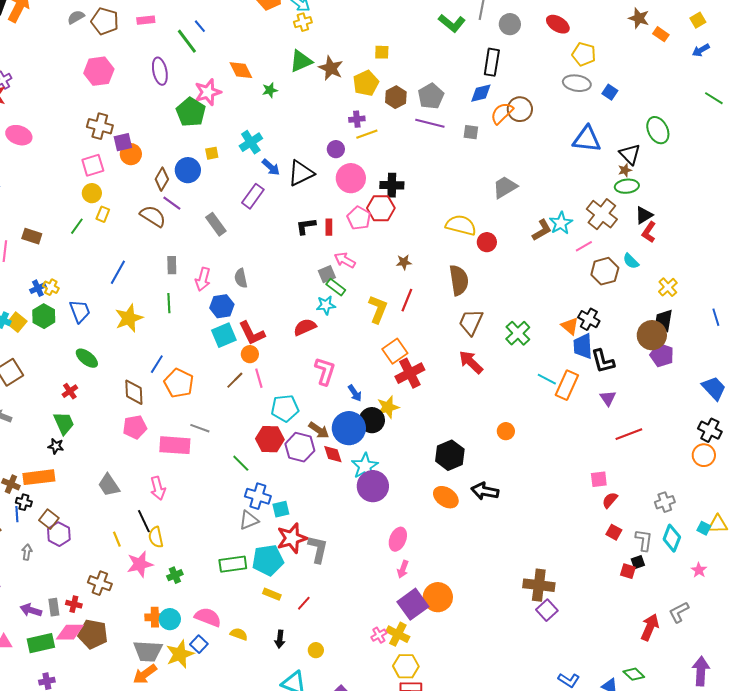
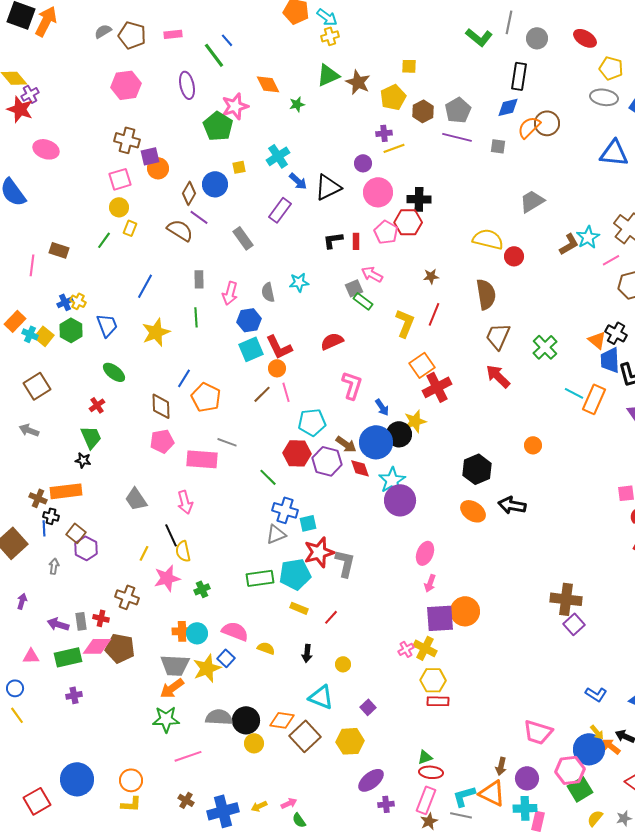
cyan star: (326, 305) -> (299, 282), moved
yellow line: (117, 539) -> (144, 553), turned 49
purple square: (413, 604) -> (440, 618), turned 32

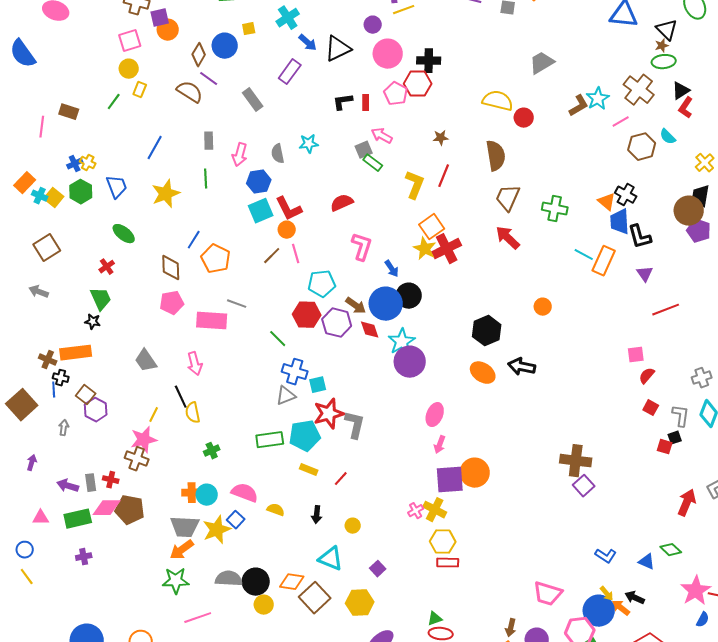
green cross: (545, 347) -> (555, 209), turned -35
yellow star: (415, 421) -> (425, 249), moved, turned -30
pink star: (167, 578) -> (144, 440), moved

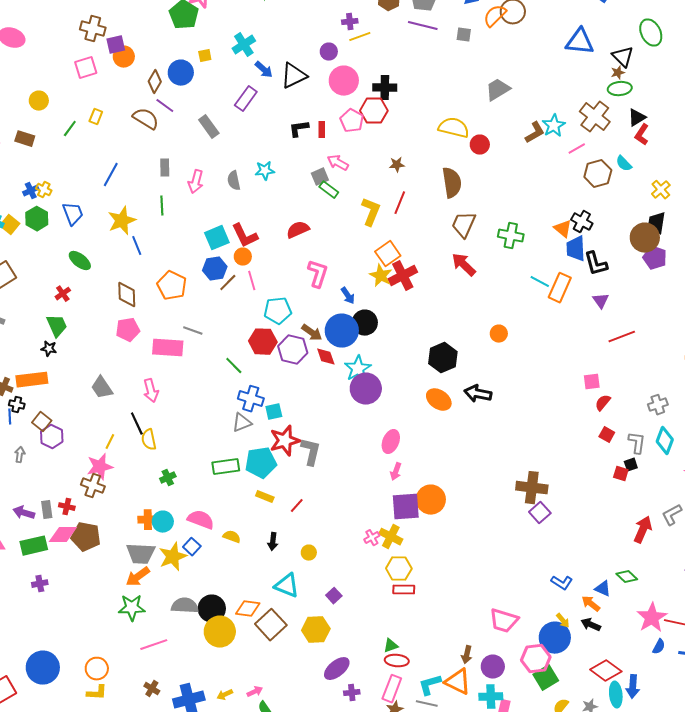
yellow circle: (129, 69) -> (39, 101), moved
blue hexagon: (259, 182) -> (215, 269), moved
blue line: (194, 240) -> (137, 246), moved, turned -54
yellow circle: (264, 605) -> (220, 632), size x1.6
orange arrow: (621, 608) -> (591, 604), moved

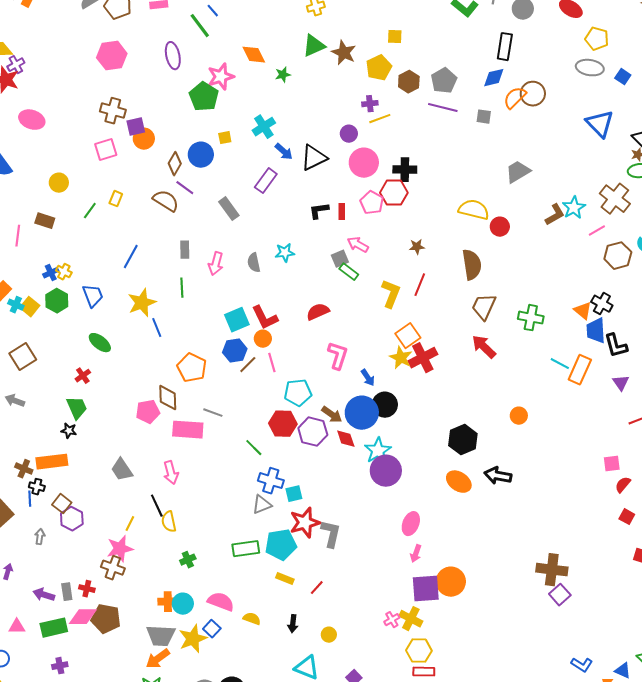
blue triangle: (580, 42) -> (600, 124), turned 40
brown diamond: (127, 295) -> (168, 398), moved

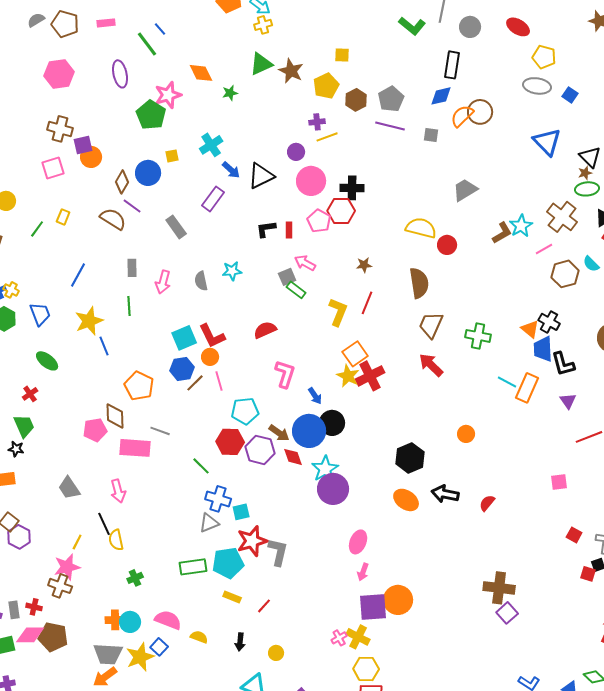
red semicircle: (623, 485) -> (487, 503), moved

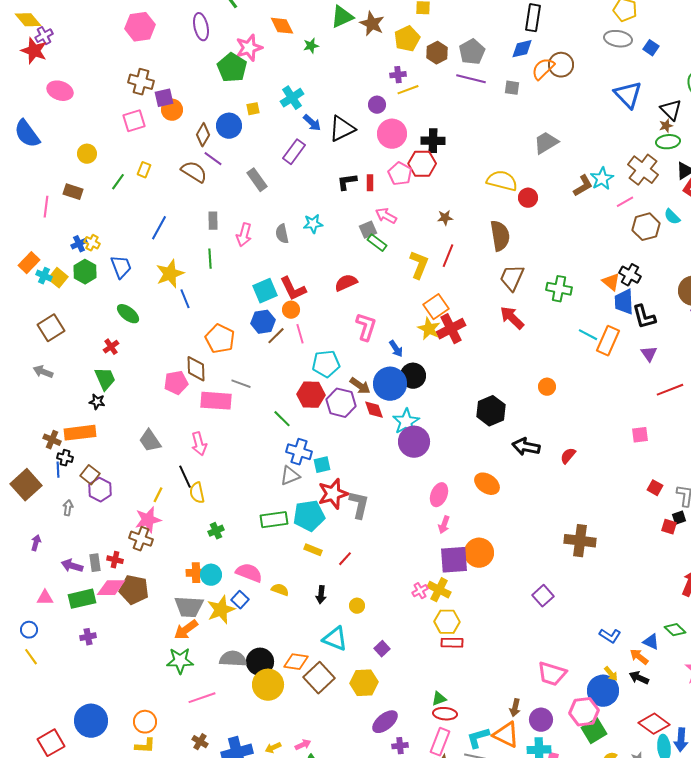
orange ellipse: (406, 500) -> (487, 484), moved
purple square: (507, 613) -> (543, 596), moved

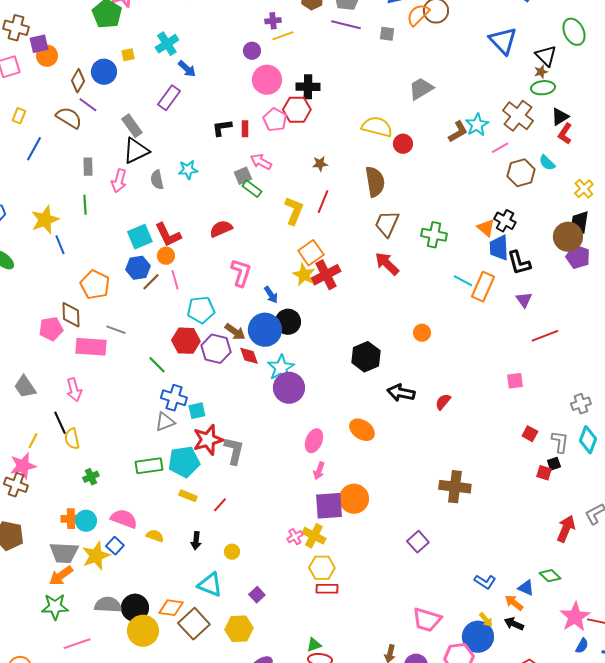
black triangle: (342, 129) -> (136, 151), moved
blue line: (159, 228) -> (34, 149), moved

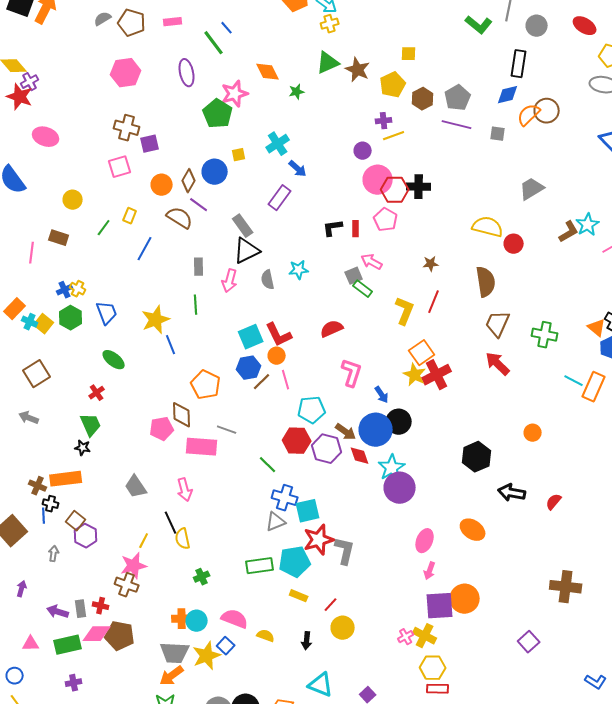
orange circle: (47, 56) -> (162, 185), moved
red hexagon: (297, 110) -> (395, 190), moved
cyan square: (197, 411) -> (308, 511), size x1.4
yellow circle: (232, 552) -> (343, 628), moved, size x1.5

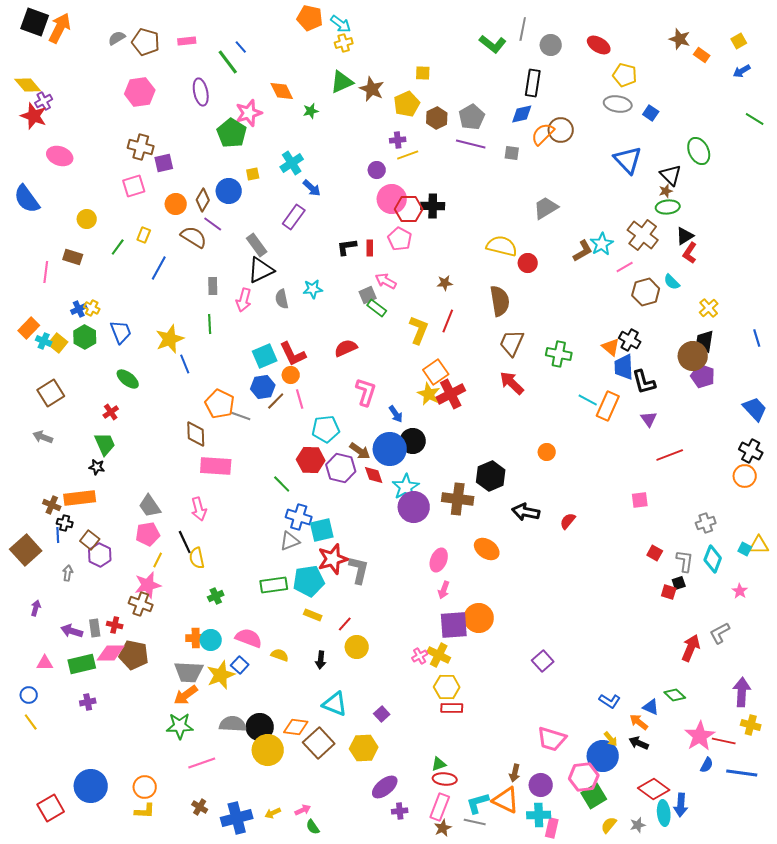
pink pentagon: (162, 429) -> (148, 534), moved
gray line: (227, 430) -> (241, 416), moved
brown cross: (566, 587) -> (458, 499), moved

